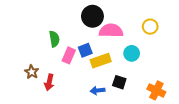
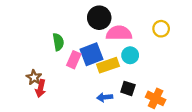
blue square: (85, 50) -> (91, 54), size x1.5
cyan circle: (132, 53) -> (130, 55), moved
red arrow: (49, 82) -> (41, 88), moved
orange cross: (156, 90) -> (156, 98), moved

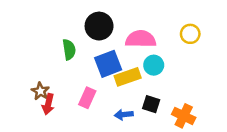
black circle: (99, 18) -> (99, 26), moved
pink rectangle: (74, 60) -> (87, 98), moved

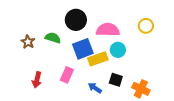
green semicircle: (69, 49) -> (53, 38), turned -63
brown star: (40, 91) -> (28, 42), moved
blue arrow: (124, 115) -> (95, 88), turned 40

